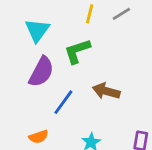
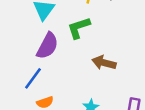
blue line: (63, 102) -> (33, 78), moved

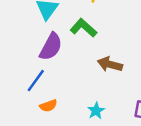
green L-shape: (79, 28) -> (83, 28), turned 60

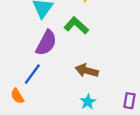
brown arrow: (110, 64) -> (87, 71), moved
orange semicircle: (48, 106) -> (17, 96), moved, turned 77

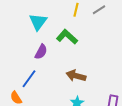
purple semicircle: (46, 43) -> (41, 52), size x0.7

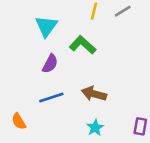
blue line: (29, 79) -> (51, 98), moved, turned 36

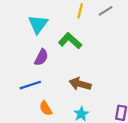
blue line: (51, 98) -> (30, 85), moved
orange semicircle: (19, 121) -> (46, 108), moved

